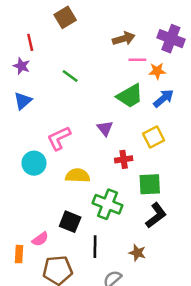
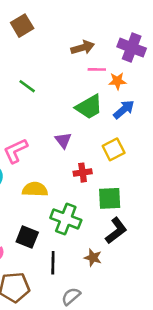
brown star: (137, 253) -> (93, 258), moved

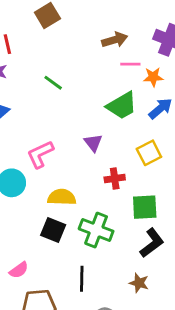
black square: (27, 237) -> (53, 230), moved
brown star: (93, 258) -> (139, 283), moved

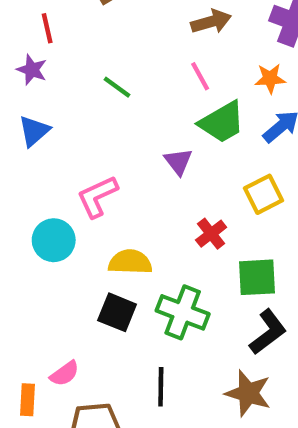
pink line: (130, 64) -> (200, 76), moved, turned 60
purple triangle: (93, 143) -> (178, 162), moved
red cross: (115, 179) -> (211, 234), turned -30
brown star: (139, 283) -> (248, 393), size x1.5

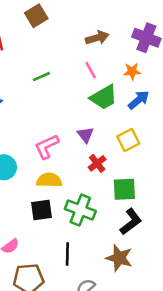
green line: (117, 87) -> (41, 77), turned -60
purple triangle: (178, 162) -> (86, 135), moved
pink L-shape: (97, 196) -> (47, 147), moved
black square: (117, 312) -> (41, 210), turned -30

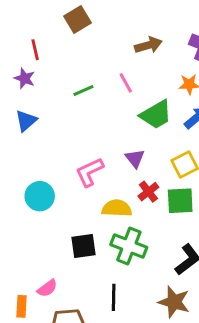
pink line: (91, 70) -> (126, 83), moved
yellow semicircle: (49, 180) -> (117, 208), moved
green square: (124, 189) -> (180, 201), moved

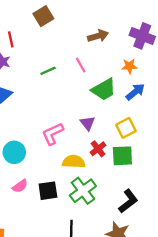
green cross: (129, 246) -> (83, 191), turned 32
pink semicircle: (47, 288) -> (20, 186), moved

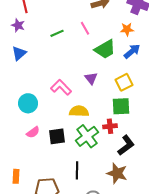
pink L-shape: (53, 134) -> (61, 87), turned 70
red cross: (98, 149) -> (110, 126), moved, turned 32

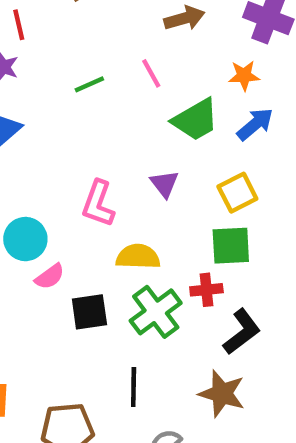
pink L-shape: (61, 87) -> (98, 204), turned -115
pink semicircle: (33, 132) -> (50, 277), moved

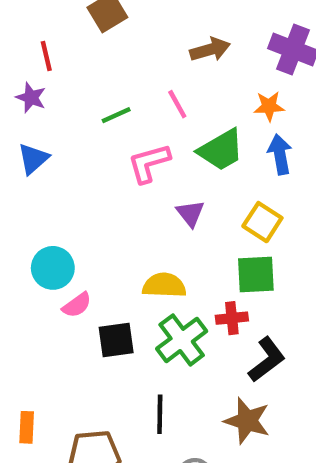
blue arrow: (255, 124) -> (280, 154), turned -60
yellow square: (237, 193) -> (262, 222), turned -30
pink L-shape: (98, 204) -> (149, 163), moved, turned 54

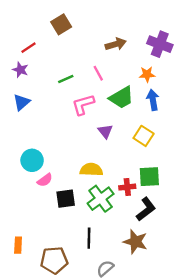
red line: (46, 56) -> (29, 48), turned 70
green square: (256, 274) -> (149, 177), moved

